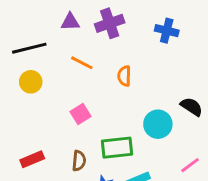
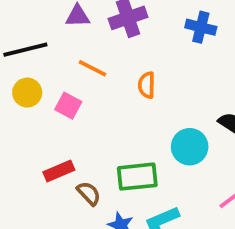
pink square: (80, 114) -> (68, 106), moved, turned -30
red rectangle: (32, 159) -> (59, 171), moved
brown semicircle: (79, 161) -> (89, 193), turned -48

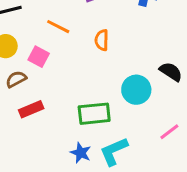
brown semicircle: (89, 193) -> (16, 79), moved, turned -75

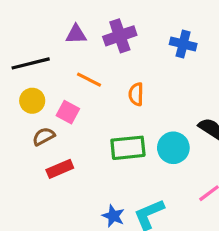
green rectangle: (94, 114) -> (128, 148), moved

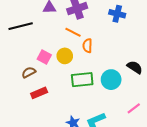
orange line: (89, 80) -> (73, 32), moved
yellow circle: (32, 101) -> (65, 56), moved

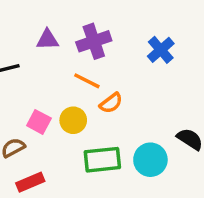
blue cross: (117, 14) -> (161, 50), turned 35
orange semicircle: (87, 46) -> (111, 103), turned -128

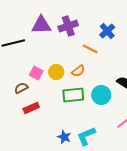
purple triangle: (47, 40) -> (41, 25), size x1.5
orange line: (87, 81) -> (90, 49), moved
orange semicircle: (111, 103) -> (78, 71), moved

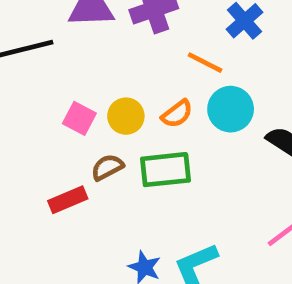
brown semicircle: (21, 88) -> (107, 167), moved
cyan circle: (101, 95) -> (231, 109), moved

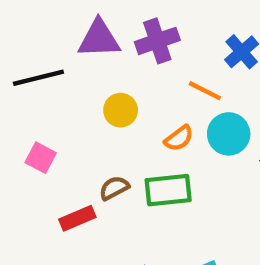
yellow circle: (126, 116) -> (121, 110), moved
pink square: (79, 118) -> (41, 158), moved

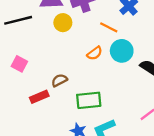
yellow circle: (121, 110) -> (63, 23), moved
green rectangle: (168, 190) -> (89, 100), moved

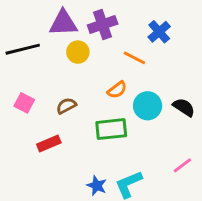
cyan circle: (122, 51) -> (148, 106), moved
brown semicircle: (59, 80) -> (66, 106), moved
green rectangle: (89, 100) -> (111, 129), moved

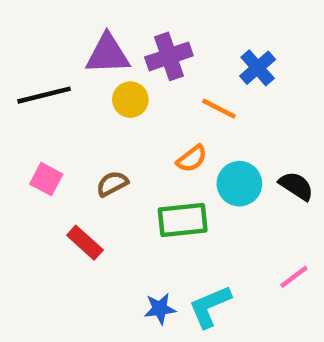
red rectangle: (49, 144) -> (85, 243), turned 65
blue star: (97, 186) -> (160, 309), turned -30

